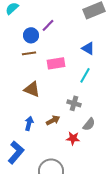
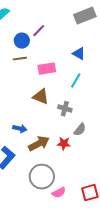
brown triangle: (32, 89) -> (41, 97), moved
brown arrow: (53, 120) -> (39, 144), moved, size x1.5
blue arrow: (29, 123) -> (20, 129), turned 88

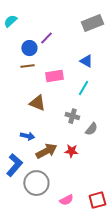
brown triangle: (41, 97) -> (37, 103), moved
gray semicircle: (80, 130) -> (91, 129), moved
gray circle: (42, 177) -> (36, 183), moved

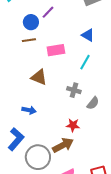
brown arrow: (46, 151) -> (63, 145), moved

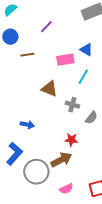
blue circle: (31, 22) -> (10, 37), moved
pink rectangle: (56, 50) -> (65, 60), moved
brown triangle: (39, 77) -> (49, 89), moved

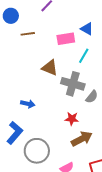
gray cross: (72, 105) -> (73, 84), size x1.6
brown arrow: (61, 160) -> (82, 139), moved

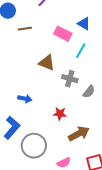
pink rectangle: (66, 39) -> (63, 34), turned 36
gray cross: (73, 84) -> (70, 79), size x0.7
red star: (72, 119) -> (60, 114), moved

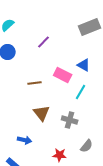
brown line: (25, 29) -> (35, 83), moved
brown triangle: (47, 63) -> (42, 113), moved, turned 30
gray semicircle: (89, 92) -> (87, 146), moved

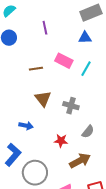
purple line: (44, 42) -> (45, 28), turned -56
blue triangle: (84, 65) -> (85, 38), moved, turned -32
cyan line: (81, 92) -> (86, 69), moved

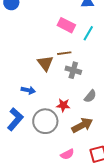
brown line: (36, 69) -> (64, 53), moved
gray circle: (35, 173) -> (45, 121), moved

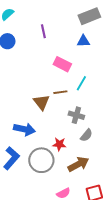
cyan line: (88, 33) -> (81, 83), moved
gray cross: (73, 70) -> (76, 115), moved
blue arrow: (28, 90) -> (24, 129), size x1.5

